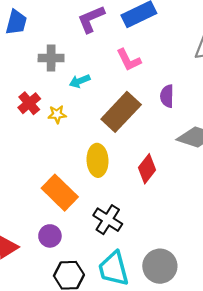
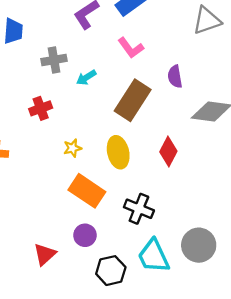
red cross: (29, 103) -> (41, 108), turned 30
yellow star: (57, 114) -> (72, 148), moved

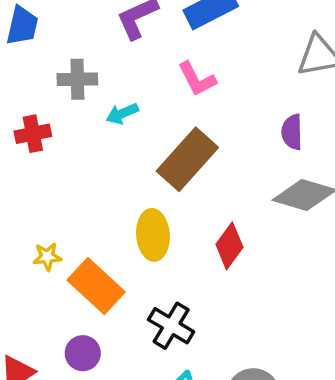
purple semicircle: (175, 77) -> (292, 132), moved
red cross: (41, 108) -> (33, 134), moved
yellow star: (72, 148) -> (47, 257), moved

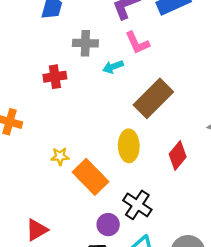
pink L-shape: (197, 79) -> (137, 43), moved
purple circle: (83, 353) -> (108, 225), moved

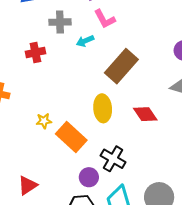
red diamond: (178, 155) -> (145, 114), turned -70

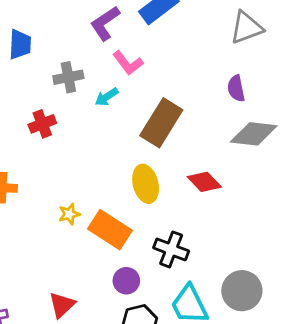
purple circle: (89, 177) -> (126, 281), moved

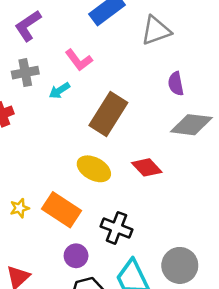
purple L-shape: (105, 23) -> (28, 26), moved
gray triangle: (246, 28) -> (156, 31), moved
yellow ellipse: (146, 184) -> (94, 169), turned -48
yellow star: (69, 214) -> (20, 208), moved

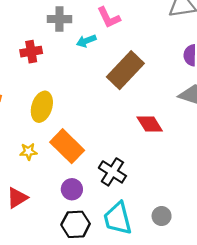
yellow ellipse: (94, 169) -> (42, 107), moved, turned 68
yellow star: (20, 208) -> (28, 152), moved
gray circle: (180, 265) -> (162, 216), size x0.6

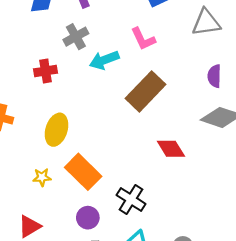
pink L-shape: (109, 17) -> (143, 39), moved
gray cross: (59, 19) -> (76, 37), turned -30
cyan arrow: (86, 41) -> (104, 60), size x1.4

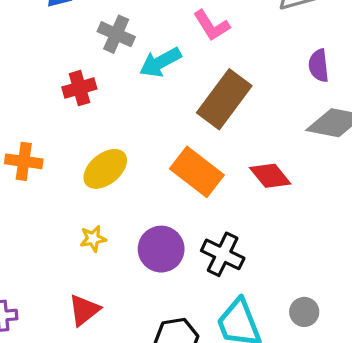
gray cross: (76, 37) -> (116, 34), turned -30
yellow ellipse: (57, 130) -> (105, 169), turned 40
orange rectangle: (83, 172) -> (197, 172), moved
purple circle: (88, 218) -> (161, 249), moved, size x1.4

